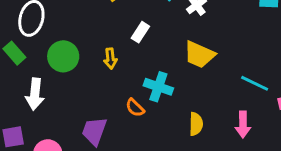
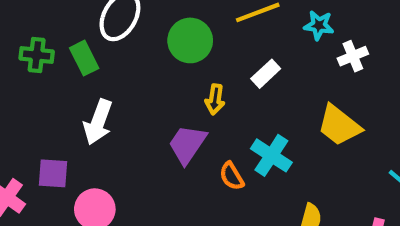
green circle: (63, 56) -> (190, 40), moved
purple trapezoid: (94, 131) -> (187, 144), moved

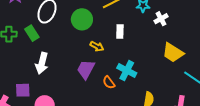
white rectangle: (266, 74) -> (120, 32), turned -40
yellow arrow: (215, 99) -> (97, 46), turned -64
yellow trapezoid: (339, 125) -> (173, 53), moved

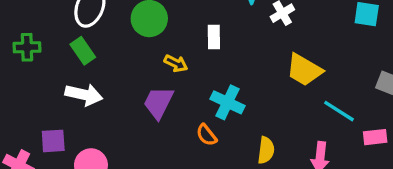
green rectangle: (32, 33) -> (83, 51), moved
white arrow: (42, 63) -> (84, 95), turned -90
orange semicircle: (109, 82) -> (206, 135), moved

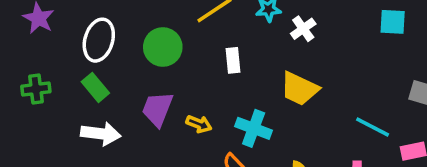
yellow arrow: (176, 63) -> (199, 124), moved
yellow trapezoid: (304, 70) -> (299, 89), moved
purple trapezoid: (158, 103) -> (157, 109), moved

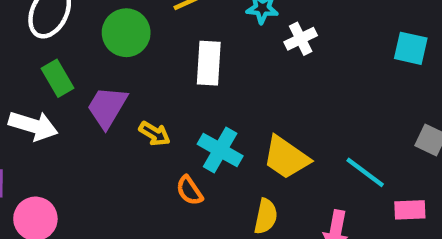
white rectangle: (233, 60) -> (209, 63), size x1.4
green rectangle: (95, 87) -> (58, 78), moved
yellow trapezoid: (299, 89) -> (286, 158), moved

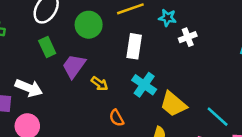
white arrow: (33, 126) -> (29, 88), moved
cyan cross: (220, 150) -> (144, 85), moved

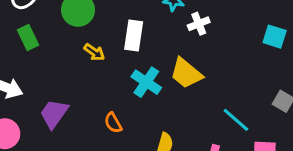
purple trapezoid: (74, 66) -> (54, 114), moved
yellow arrow: (100, 84) -> (94, 52), moved
yellow trapezoid: (173, 104) -> (186, 73), moved

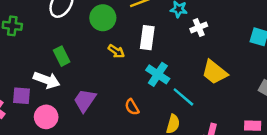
green rectangle: (28, 38) -> (62, 56), moved
yellow trapezoid: (186, 73) -> (214, 72), moved
cyan line: (236, 120) -> (183, 97), moved

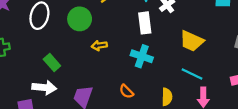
white rectangle: (147, 38) -> (145, 23), moved
yellow arrow: (116, 51) -> (99, 45), turned 152
cyan line: (183, 97) -> (192, 74), moved

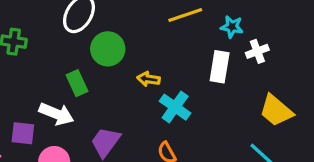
green circle: (80, 19) -> (108, 49), moved
cyan cross: (142, 56) -> (175, 107), moved

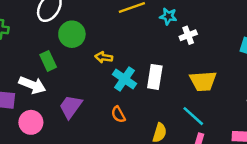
white rectangle: (220, 67) -> (155, 77), moved
yellow trapezoid: (276, 111) -> (203, 81), turned -44

